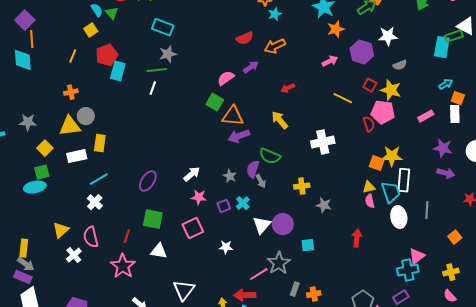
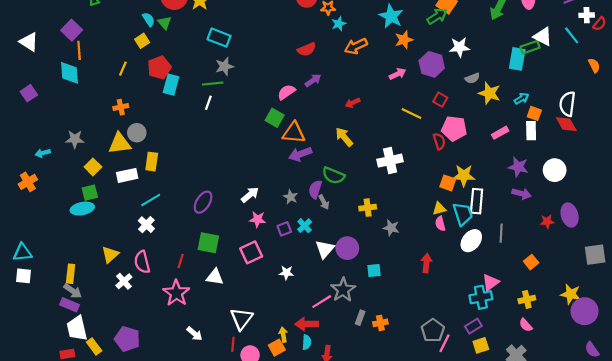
orange arrow: (275, 46) -> (356, 46), moved
yellow star: (391, 90) -> (489, 93), moved
white ellipse: (399, 217) -> (471, 241), turned 50

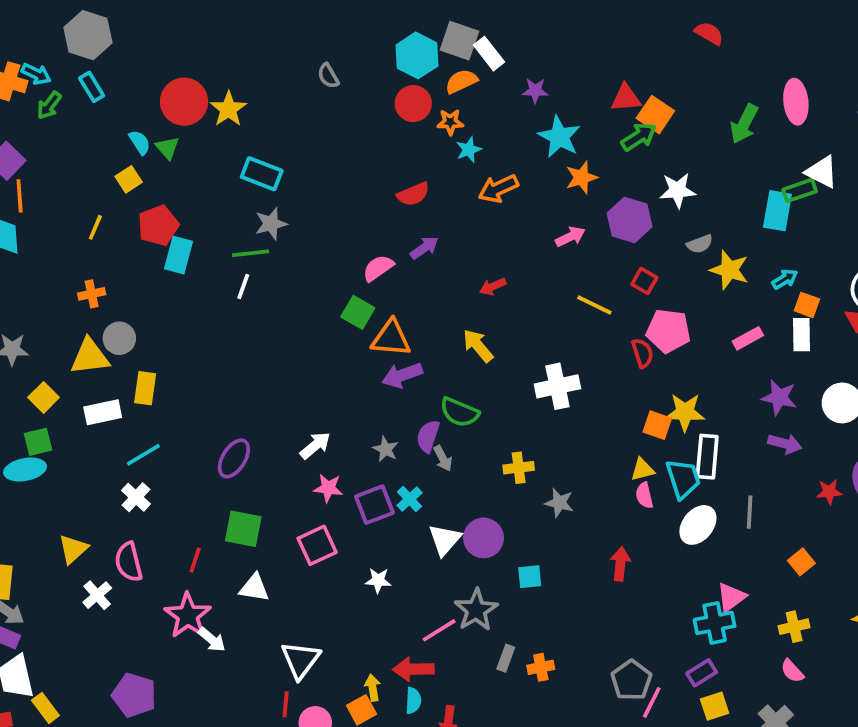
purple square: (284, 229) -> (374, 505), size x1.5
white arrow: (194, 334) -> (212, 640), moved
purple pentagon: (127, 339) -> (134, 695), moved

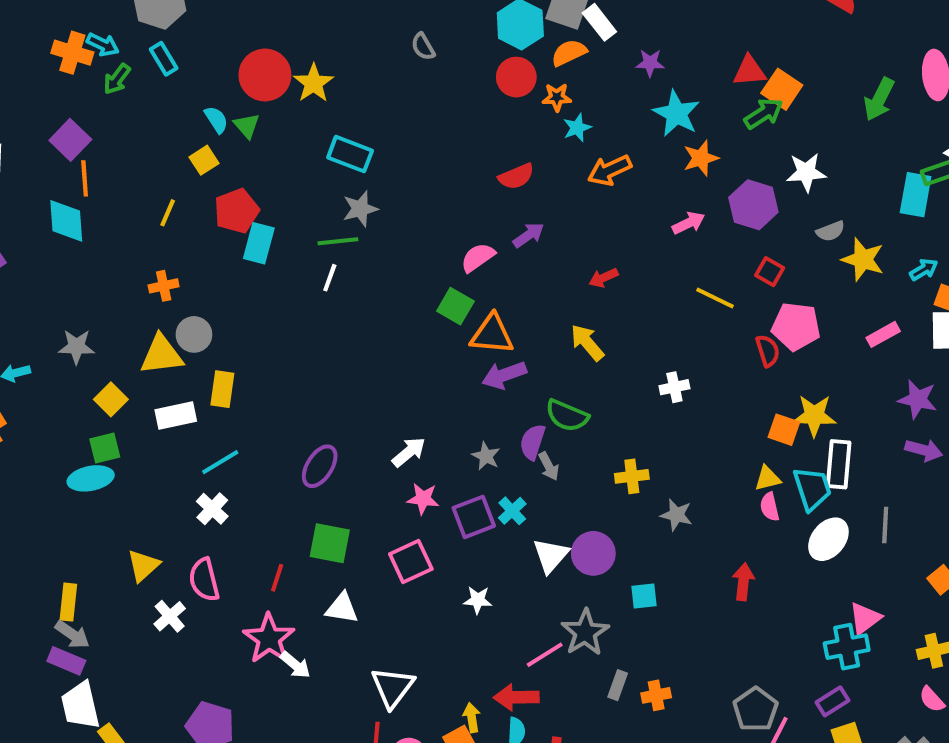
white cross: (557, 386) -> (674, 387), size x0.6

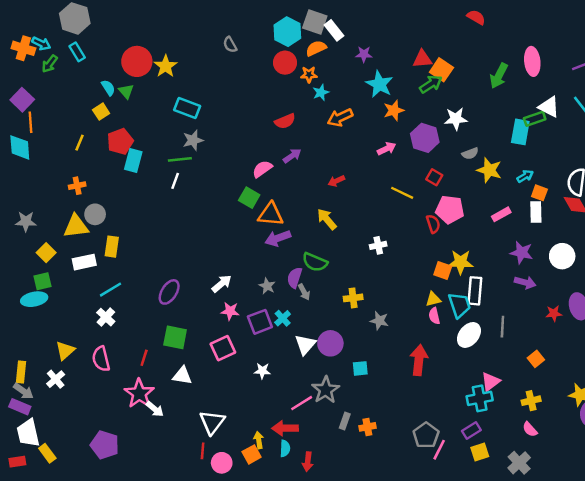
red arrow: (743, 582) -> (419, 360), size x1.4
white cross: (170, 616) -> (56, 379), moved

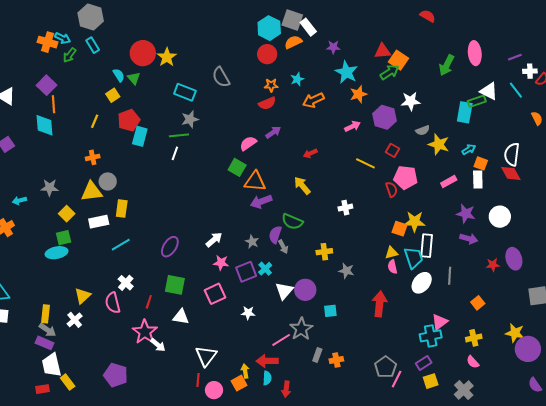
gray semicircle: (230, 45) -> (221, 77), moved, size x1.5
orange star: (309, 75) -> (271, 85), moved
white cross: (106, 317) -> (126, 283), moved

